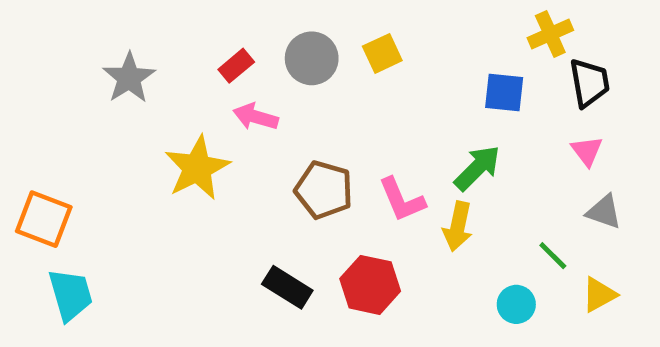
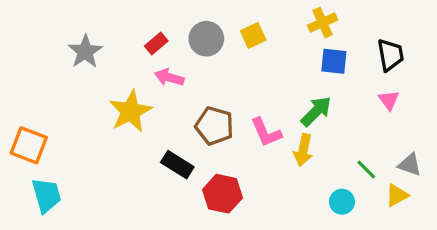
yellow cross: (550, 34) -> (323, 23), moved
gray triangle: (604, 212) -> (410, 165), moved
red hexagon: (370, 285) -> (222, 194), moved
black rectangle: (287, 287) -> (177, 165), moved

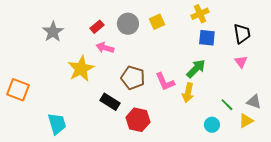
cyan trapezoid: (47, 195) -> (57, 124), moved

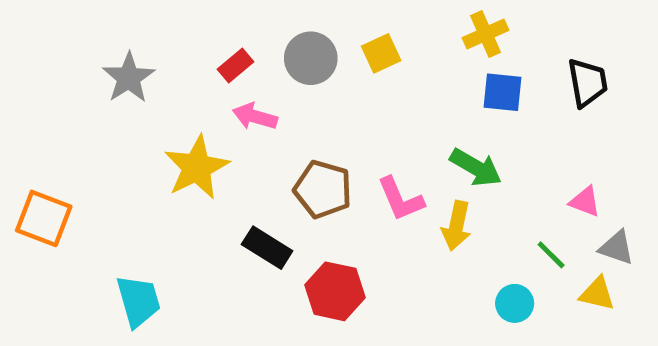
pink triangle: (241, 62) -> (585, 201), moved, turned -32
green arrow: (196, 69) -> (476, 167), turned 75
yellow triangle: (246, 121) -> (597, 294), turned 42

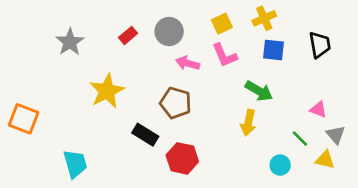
yellow square: (381, 53) -> (222, 24), moved
pink arrow: (255, 117) -> (188, 63), moved
pink L-shape: (401, 199) -> (225, 55), moved
gray triangle: (617, 248) -> (336, 135), turned 30

